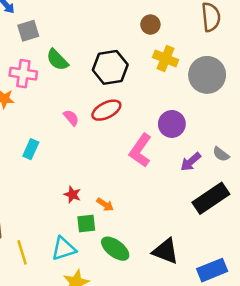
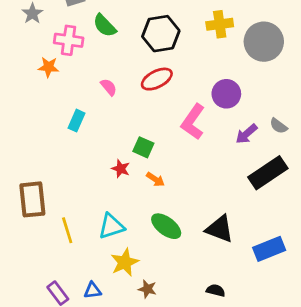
yellow cross: (166, 59) -> (220, 24), turned -30
pink semicircle: (71, 118) -> (109, 87), moved
green square: (86, 223) -> (143, 147), moved, turned 30

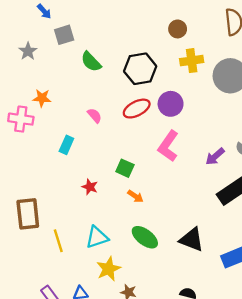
pink cross: (69, 40) -> (21, 119), moved
purple circle: (226, 94) -> (171, 104), moved
red star: (121, 169) -> (90, 187), moved

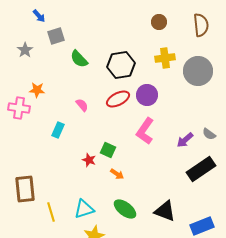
brown circle: (178, 29) -> (159, 22), moved
red star: (90, 187) -> (89, 160), moved

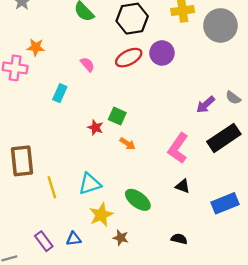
pink L-shape: (145, 131) -> (178, 148), moved
green ellipse: (125, 209) -> (138, 200), moved
black triangle: (165, 211) -> (183, 186), size x0.6

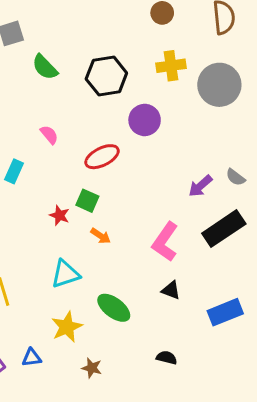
red ellipse: (129, 58) -> (102, 157), moved
cyan triangle: (90, 184) -> (65, 274), moved
brown star: (121, 238) -> (92, 368), moved

